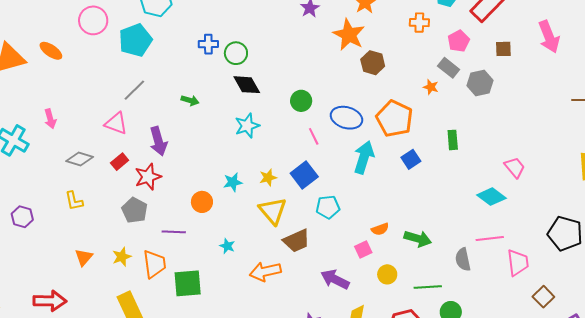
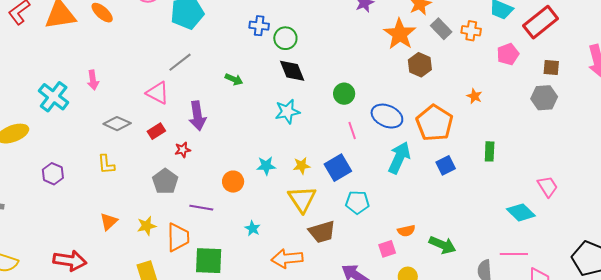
gray rectangle: (449, 68) -> (441, 29), moved
gray hexagon: (480, 83) -> (544, 98), moved
red star: (148, 177) -> (183, 150), size x0.6

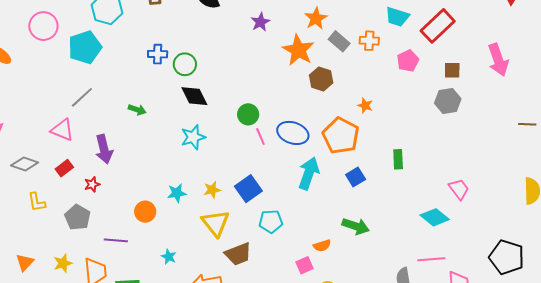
orange star: (474, 96) -> (365, 106), moved
pink line: (352, 130) -> (260, 136), moved
yellow L-shape: (106, 164) -> (37, 202), moved
green arrow: (442, 245) -> (356, 226), moved

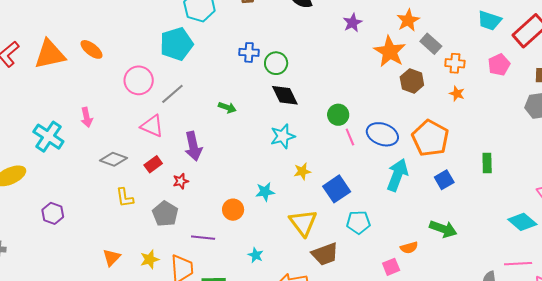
pink circle: (43, 26) -> (139, 80), moved
orange cross: (369, 41) -> (455, 63), moved
orange star: (365, 106) -> (457, 94), moved
yellow star: (212, 190) -> (302, 171), moved

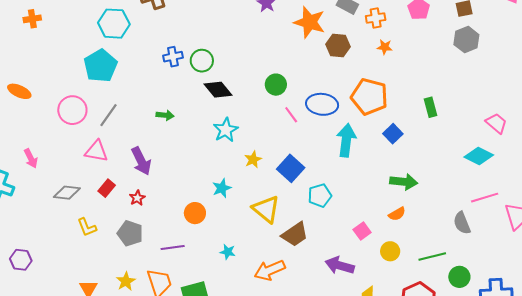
green circle: (338, 115) -> (276, 85), moved
orange semicircle: (409, 248) -> (397, 214), moved

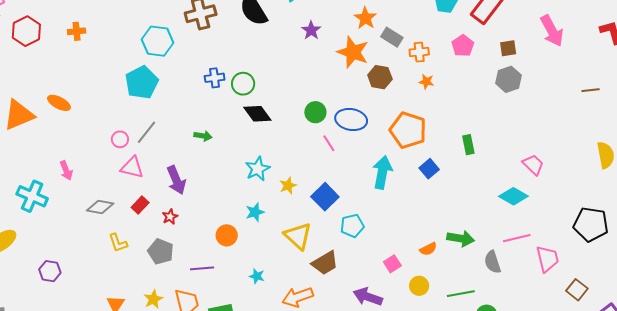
blue ellipse: (322, 104) -> (351, 120), moved
pink circle: (72, 110) -> (120, 139), moved, size x0.6
cyan star: (226, 130) -> (258, 169), moved
green arrow: (404, 182) -> (461, 238), moved

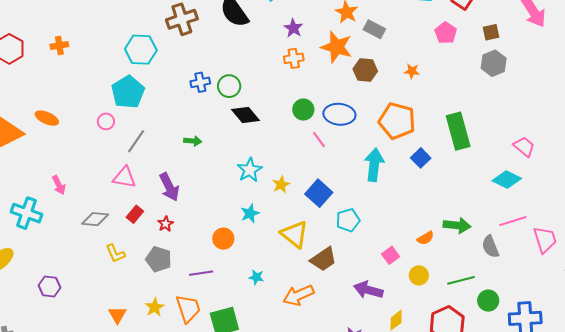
orange cross: (419, 52) -> (294, 58), moved
pink circle: (120, 139) -> (106, 121), moved
green rectangle: (468, 145) -> (458, 131), size x1.8

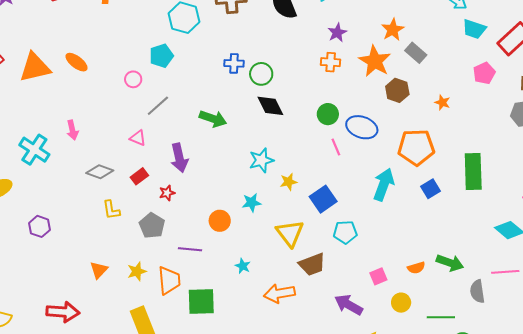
cyan pentagon: (128, 92) -> (161, 56), size x0.7
orange pentagon: (397, 121) -> (416, 147), turned -30
green arrow: (193, 141) -> (213, 119), size x1.5
pink triangle: (124, 177) -> (138, 138), size x0.7

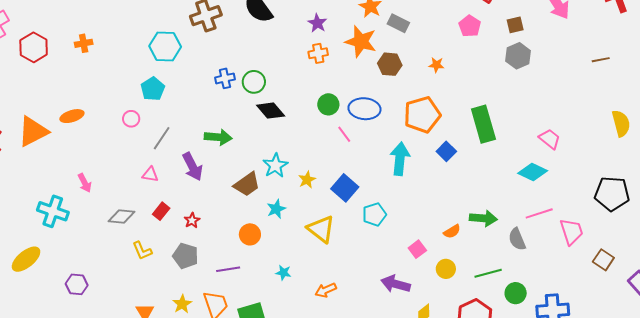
orange ellipse: (77, 62) -> (72, 116), turned -40
purple arrow: (179, 158) -> (192, 167), moved
brown trapezoid: (312, 264) -> (247, 184), moved
orange arrow: (279, 293) -> (326, 290), size x0.7

